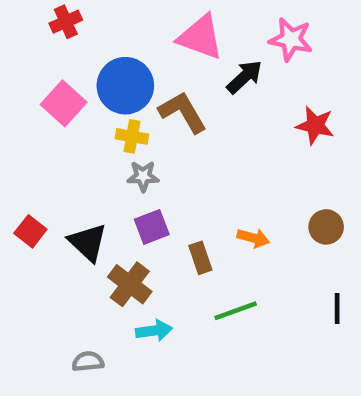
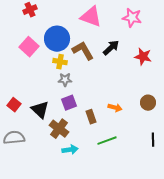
black arrow: (244, 77) -> (111, 48), moved
gray semicircle: (88, 361) -> (14, 138), moved, size x1.5

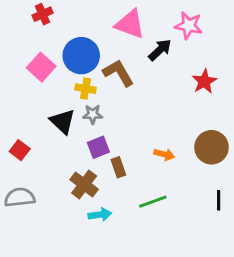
black arrow: (111, 48) -> (160, 50), moved
red star: (143, 57) -> (204, 81), turned 30
brown circle: (148, 103) -> (212, 147), size x1.5
black triangle: (40, 110) -> (63, 121), moved
brown rectangle: (91, 117) -> (118, 167), moved

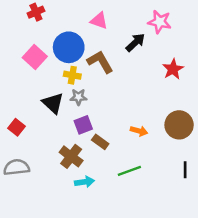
pink triangle: (130, 24) -> (99, 21), moved, size x0.7
brown rectangle: (118, 167) -> (100, 142), turned -35

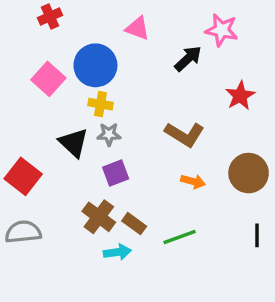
brown L-shape: (100, 62) -> (185, 134), moved, turned 152
red square: (17, 127) -> (23, 176), size x1.5
brown rectangle: (100, 142) -> (134, 224), moved

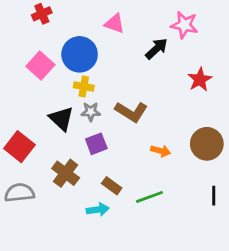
brown L-shape: (185, 134) -> (131, 112), moved
brown cross: (99, 217) -> (66, 173), moved

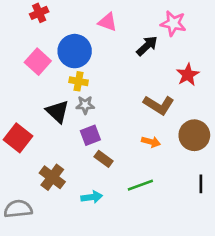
brown L-shape: (131, 112) -> (159, 105), moved
brown cross: (66, 173) -> (52, 177), moved
brown rectangle: (112, 186) -> (104, 159), moved
gray semicircle: (19, 193) -> (18, 209), moved

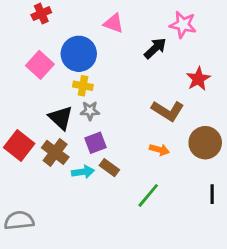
brown cross: (52, 177) -> (55, 152), moved
green line: (140, 185) -> (148, 195), turned -30
cyan arrow: (92, 197) -> (83, 172), moved

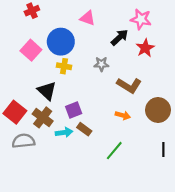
red star: (198, 79) -> (145, 48), moved
gray star: (90, 111) -> (101, 64), moved
gray semicircle: (19, 220) -> (23, 141), moved

